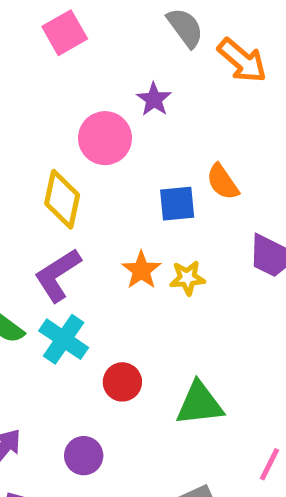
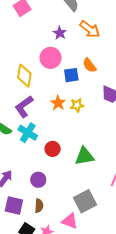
orange arrow: (242, 60) -> (90, 29), moved
pink circle: (105, 138) -> (51, 58), moved

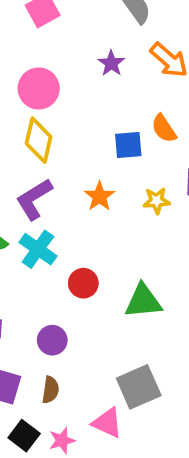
pink circle: (51, 58) -> (39, 88), moved
yellow star: (77, 105) -> (157, 201), moved

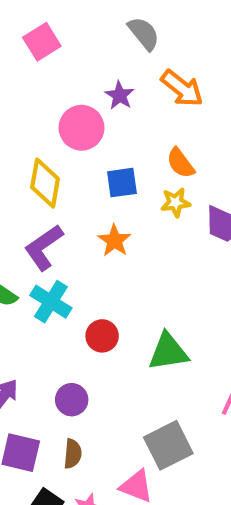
pink circle: (39, 88) -> (82, 128), moved
blue square: (128, 145) -> (122, 183), moved
yellow star: (157, 201) -> (176, 202), moved

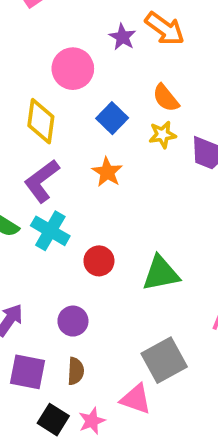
purple star: (120, 95) -> (122, 37), moved
blue square: (122, 183) -> (112, 118), turned -36

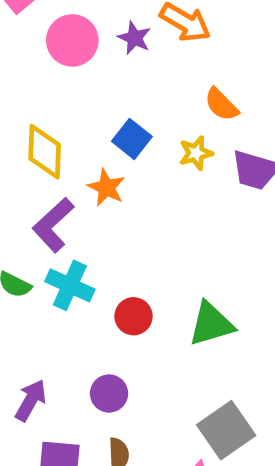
pink circle: (73, 69) -> (72, 40), moved
orange semicircle: (166, 98) -> (221, 104), moved
orange star: (107, 172) -> (106, 188), moved

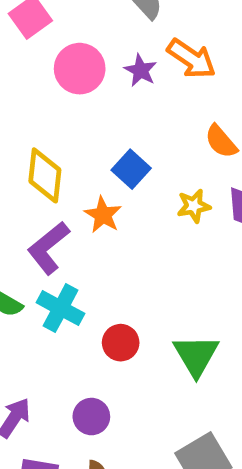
yellow star: (196, 153) -> (194, 206), moved
green triangle: (211, 324) -> (196, 355), turned -48

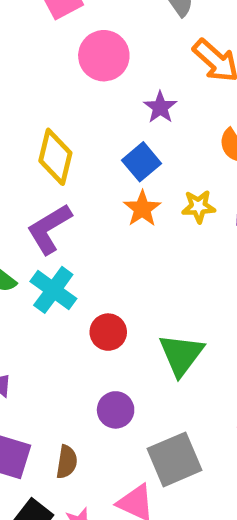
purple star: (141, 70) -> (160, 107), moved
orange star: (103, 215) -> (142, 209), moved
purple circle: (91, 417) -> (116, 410), moved

